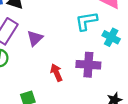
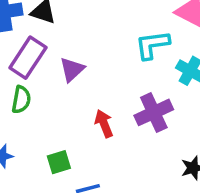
purple cross: (88, 65) -> (154, 112), turned -30

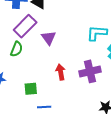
purple triangle: (72, 69) -> (49, 38), turned -35

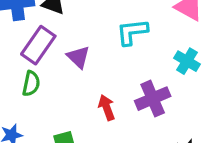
cyan L-shape: (97, 33) -> (132, 32), moved

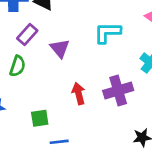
purple rectangle: (38, 45) -> (27, 35), size x0.7

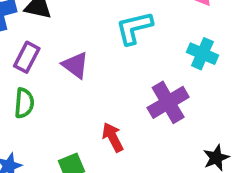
red arrow: (79, 94) -> (113, 137), moved

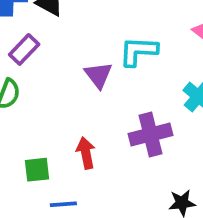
purple triangle: (75, 65) -> (98, 75), moved

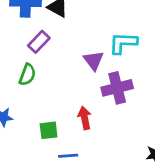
purple cross: (150, 134) -> (117, 88), moved

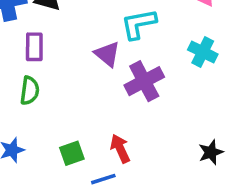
purple rectangle: (39, 42) -> (34, 47), turned -30
red arrow: (85, 118) -> (120, 149), moved

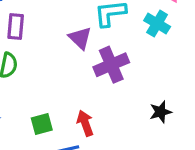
cyan cross: (203, 52) -> (157, 24), moved
black star: (211, 152) -> (161, 112), moved

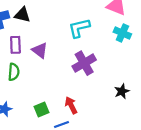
cyan cross: (157, 24) -> (122, 33), moved
purple triangle: (80, 38) -> (40, 50), moved

